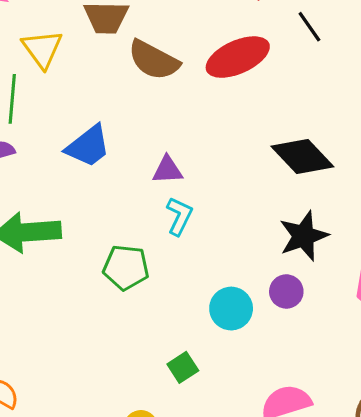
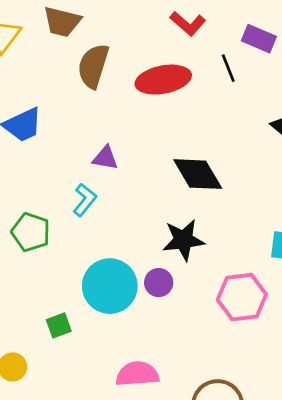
brown semicircle: (154, 60) -> (93, 66), turned 66
purple triangle: (167, 170) -> (105, 158), moved
cyan circle: (231, 309) -> (110, 286), size x1.5

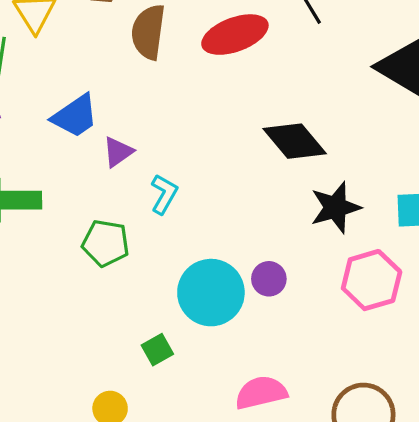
purple triangle: (105, 158) -> (118, 152), moved, turned -36
black star: (184, 240) -> (336, 207), moved

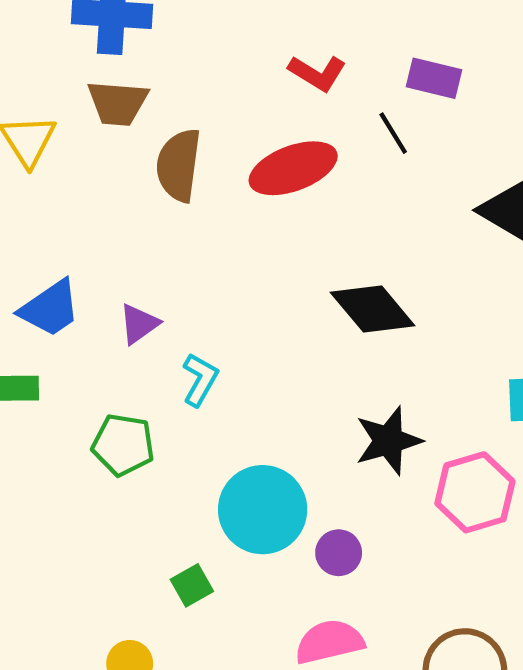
blue trapezoid: (75, 116) -> (50, 308), moved
black star: (336, 207) -> (388, 441), moved
purple circle: (269, 279) -> (339, 553), moved

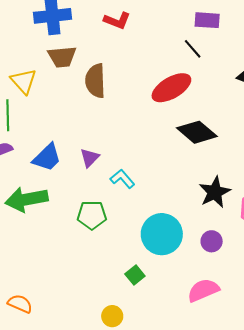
red L-shape: (317, 73) -> (117, 21), moved
red ellipse: (293, 168) -> (171, 88), moved
cyan L-shape: (200, 380) -> (122, 179), turned -60
purple circle: (339, 553) -> (212, 241), moved

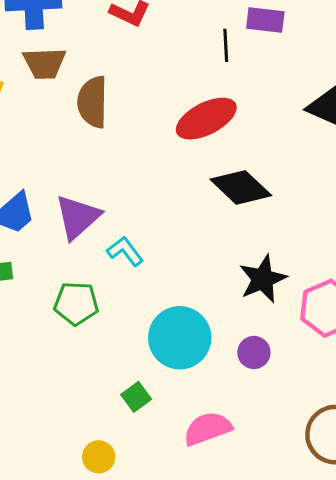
black line: (193, 49) -> (226, 45), moved, turned 35
purple triangle: (90, 158) -> (78, 217), size x1.6
pink semicircle: (203, 290) -> (208, 429), moved

